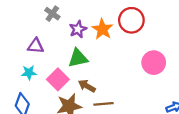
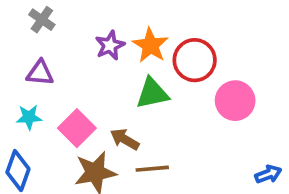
gray cross: (52, 14) -> (42, 20), moved
red circle: (131, 20) -> (195, 60), moved
green triangle: (78, 58) -> (152, 93), moved

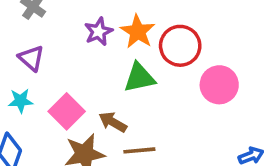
purple triangle: (40, 73) -> (31, 58), turned 36

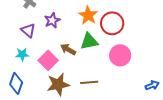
purple star: (99, 32) -> (52, 20), moved
pink circle: (219, 85) -> (120, 55), moved
brown arrow: (113, 122) -> (68, 49), moved

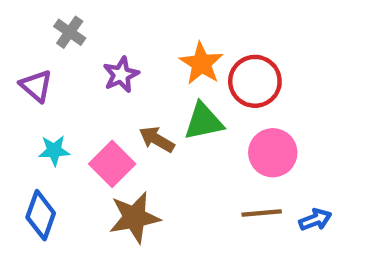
purple triangle: (28, 30) -> (36, 86), moved
brown line: (89, 82) -> (262, 213), moved
blue arrow: (152, 85) -> (315, 220), moved

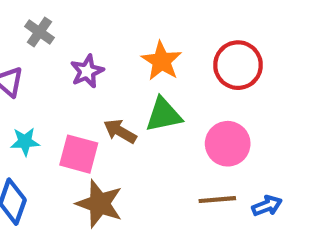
red circle: (255, 81) -> (238, 65), moved
pink square: (112, 164) -> (79, 154), turned -30
brown star: (134, 217) -> (99, 204), turned 30

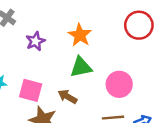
red circle: (238, 65) -> (139, 25), moved
brown arrow: (120, 131) -> (67, 97), moved

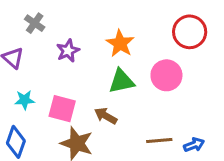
pink circle: (119, 84) -> (166, 75), moved

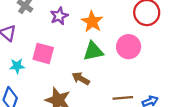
purple star: (68, 51) -> (59, 16), moved
pink square: (62, 109) -> (43, 53), moved

